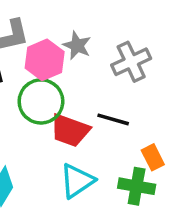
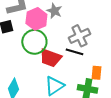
gray cross: (131, 62) -> (79, 36), moved
orange rectangle: (153, 157) -> (96, 73), turned 32

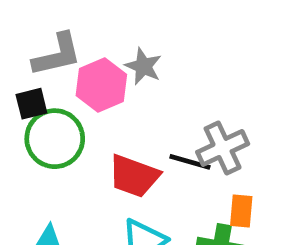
gray cross: (79, 36) -> (223, 148), moved
green circle: (34, 42) -> (55, 139), moved

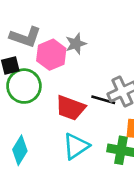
gray L-shape: (57, 55) -> (25, 37), turned 32
gray star: (143, 66) -> (76, 44), turned 30

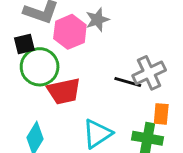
red trapezoid: (70, 108) -> (64, 91), moved, turned -32

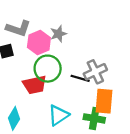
green circle: (40, 67) -> (48, 69), moved
orange rectangle: (161, 114) -> (104, 101), size x1.6

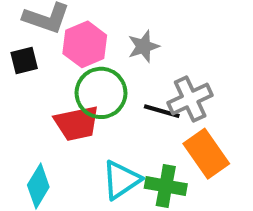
gray star: (58, 34) -> (143, 46), moved
orange rectangle: (104, 101) -> (206, 154), turned -40
green cross: (94, 118) -> (166, 186), moved

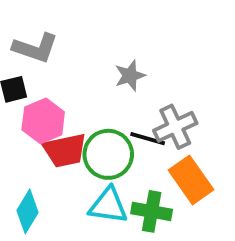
pink hexagon: (85, 44) -> (43, 121), moved
green circle: (101, 93) -> (108, 154), moved
cyan triangle: (121, 180) -> (108, 206), turned 42

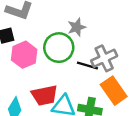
red trapezoid: (65, 150) -> (44, 95), moved
green circle: (108, 154) -> (59, 48), moved

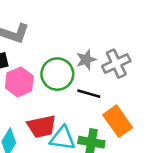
gray star: (77, 27) -> (86, 60), moved
gray cross: (104, 58) -> (116, 64), moved

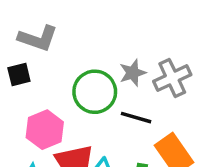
pink hexagon: (19, 82) -> (45, 130), moved

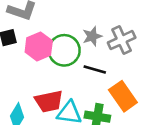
pink hexagon: (45, 130) -> (39, 46), moved

